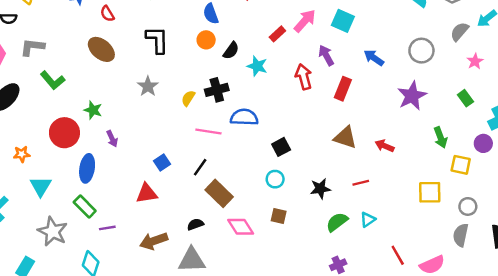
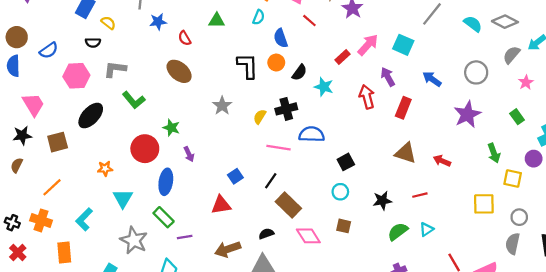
black L-shape: (157, 40) -> (248, 66), moved

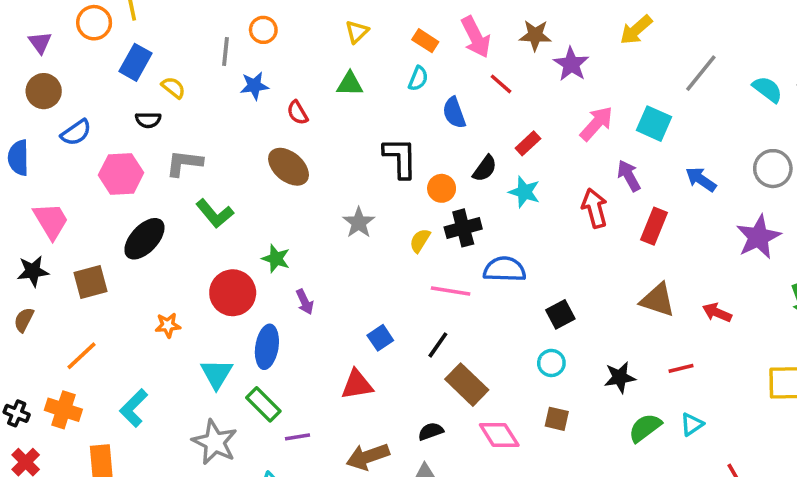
brown circle: (17, 37) -> (44, 91), moved
red rectangle: (343, 57) -> (528, 143), moved
orange circle: (276, 63) -> (442, 188), moved
cyan triangle: (123, 198) -> (216, 374), moved

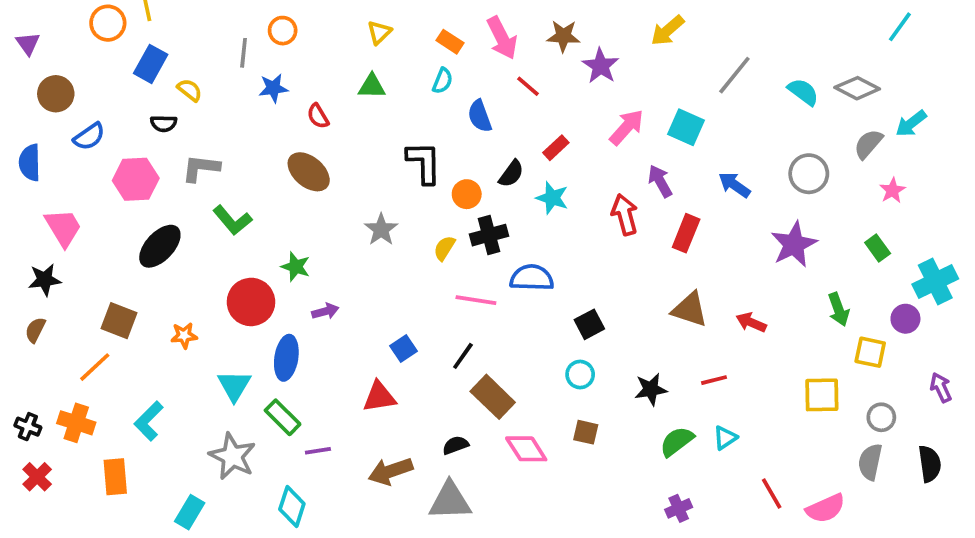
purple triangle: (40, 42) -> (28, 44), moved
brown square: (90, 282) -> (119, 321), moved, turned 36
purple arrow: (305, 302) -> (325, 311), turned -80

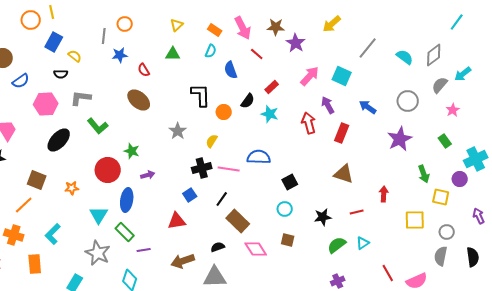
gray diamond: (857, 88) -> (434, 55), turned -65
black cross: (489, 235) -> (202, 168), moved
red arrow: (751, 322) -> (384, 194), moved, turned 70

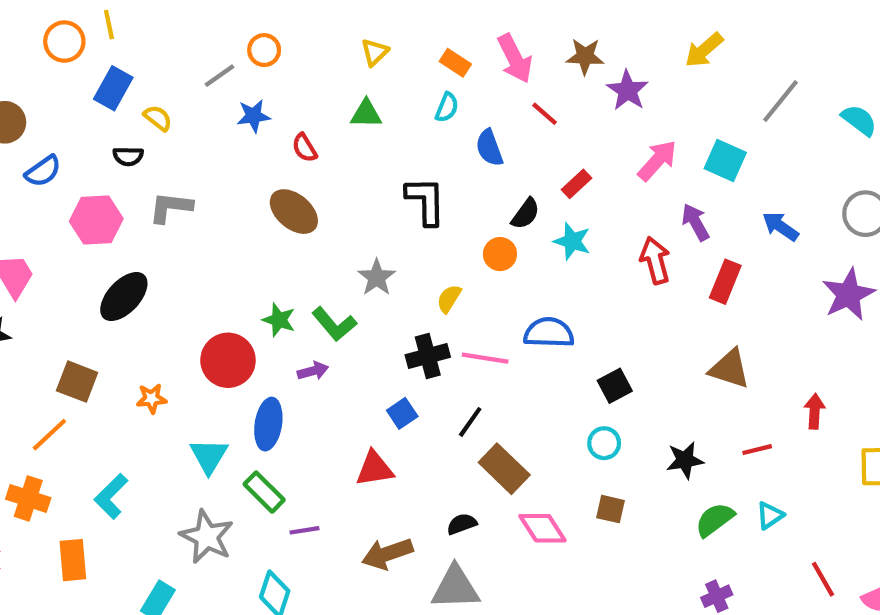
gray line: (104, 36) -> (219, 76), turned 49
orange circle: (224, 112) -> (500, 254), moved
green L-shape: (98, 126) -> (334, 324), moved

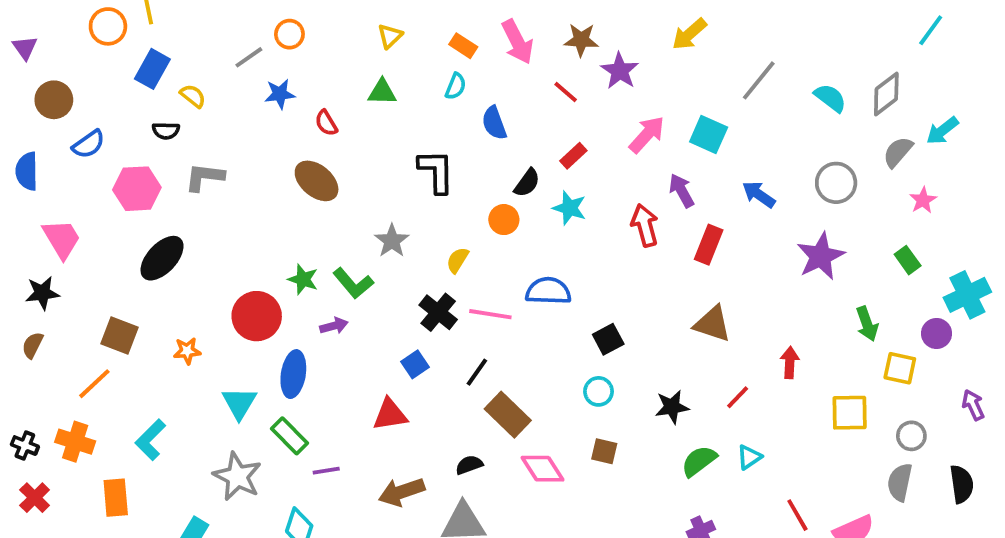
red line: (545, 114) -> (566, 92), moved
black cross: (428, 356) -> (438, 312), turned -36
red line: (757, 450) -> (738, 397), turned -32

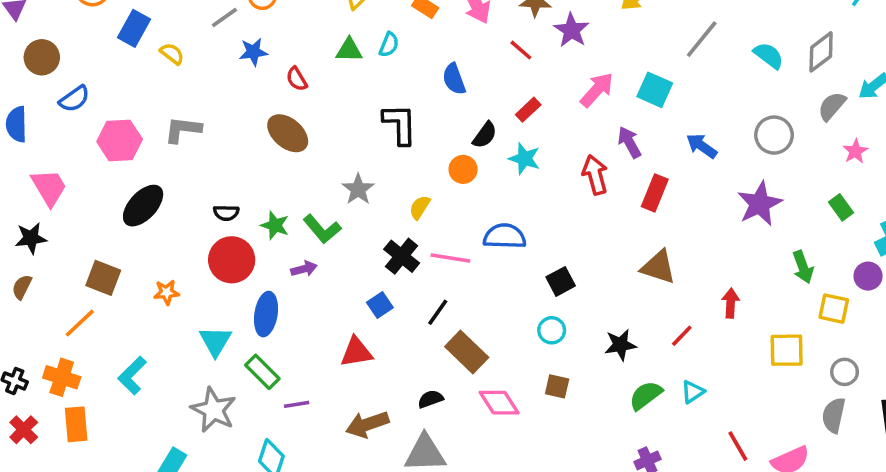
cyan semicircle: (456, 86) -> (389, 45), moved
black semicircle: (166, 131) -> (226, 213), moved
orange rectangle: (116, 498) -> (76, 424), moved

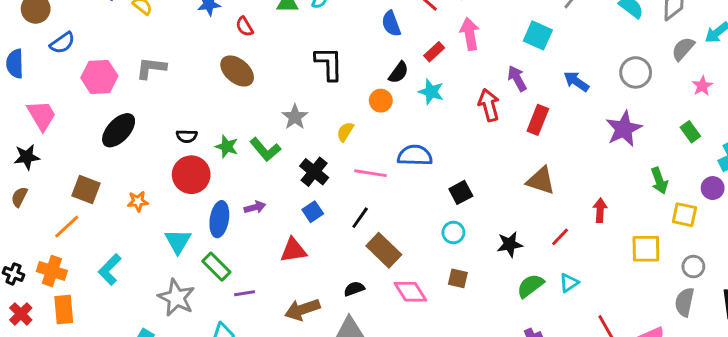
blue semicircle: (454, 79) -> (391, 24), moved
pink arrow: (597, 90) -> (470, 34), moved, turned -52
black cross: (402, 256) -> (314, 172), moved
purple arrow: (304, 269) -> (255, 207), moved

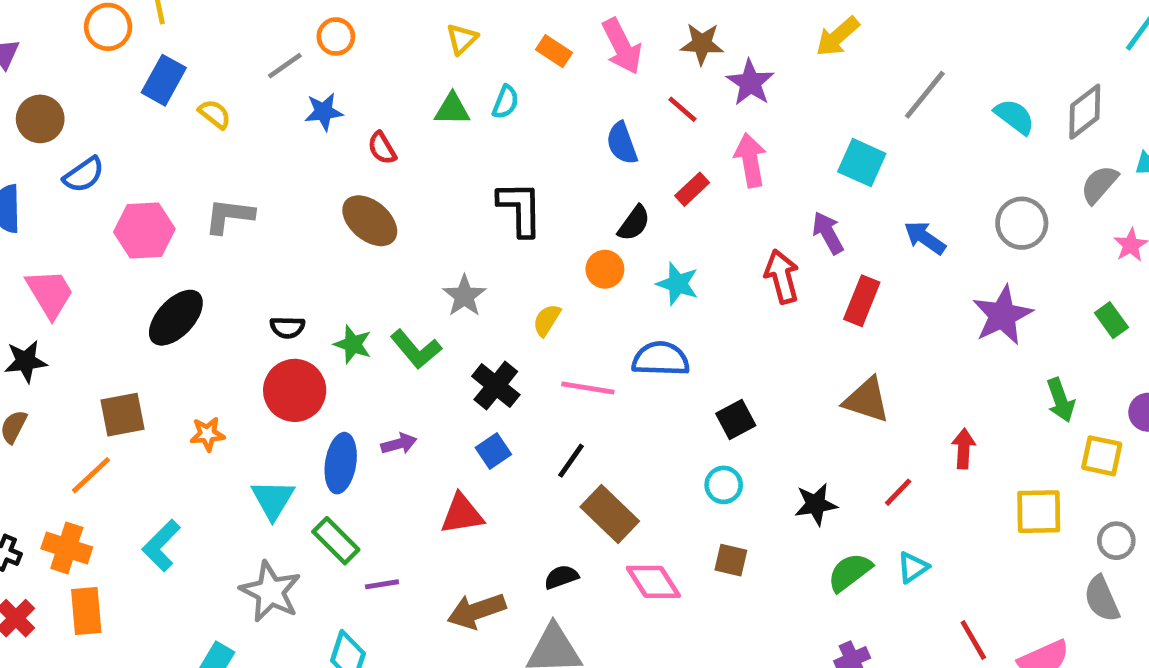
cyan star: (431, 92) -> (678, 284), moved
brown square: (86, 190) -> (123, 415), turned -32
gray semicircle: (684, 302) -> (1102, 599), turned -36

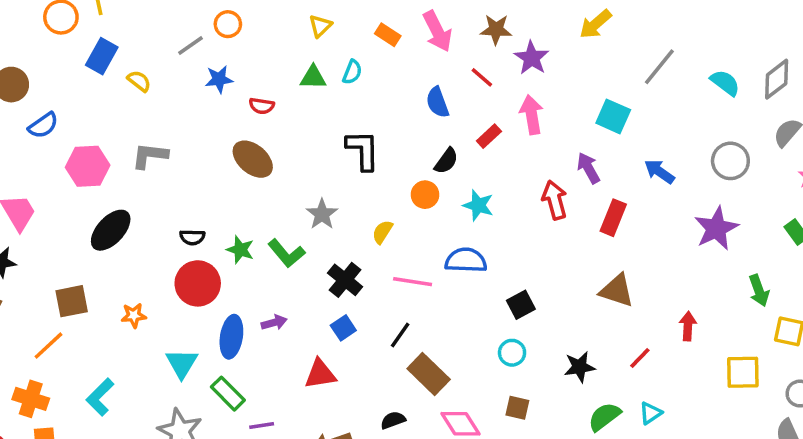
red semicircle: (382, 148) -> (262, 106), turned -50

